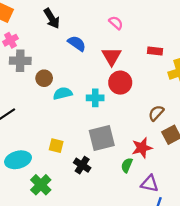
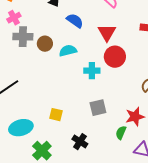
brown circle: (44, 78) -> (45, 44), moved
cyan semicircle: (63, 93) -> (68, 51), moved
gray square: (102, 138) -> (98, 108), size x0.7
black cross: (82, 165) -> (80, 142), moved

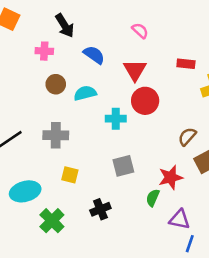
pink cross: (14, 18) -> (44, 51), moved, turned 32
gray cross: (23, 37) -> (56, 135), moved
black cross: (80, 142) -> (100, 209), turned 35

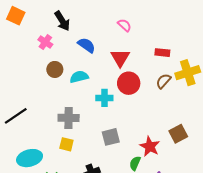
pink cross: (44, 51) -> (45, 42), turned 32
gray cross: (56, 135) -> (69, 118), moved
brown semicircle: (187, 137) -> (163, 81), moved
red star: (171, 177) -> (150, 146), turned -30

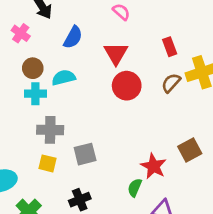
blue semicircle: (86, 45) -> (73, 37), turned 84
red rectangle: (162, 53) -> (170, 47), turned 64
cyan cross: (104, 98) -> (35, 94), moved
gray square: (111, 137) -> (85, 154), moved

